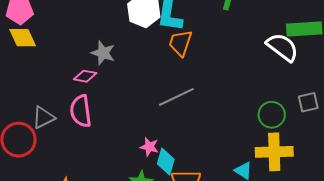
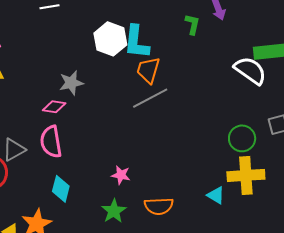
gray star: (103, 53) -> (71, 83), turned -30
gray line: (176, 97) -> (150, 98), moved
cyan diamond: (166, 162) -> (61, 189), moved

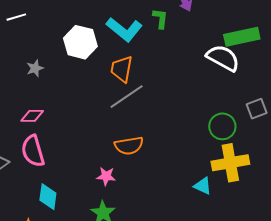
cyan L-shape: (136, 42) -> (124, 29), moved, turned -51
gray star: (71, 83) -> (35, 68), moved, size x0.7
orange semicircle: (159, 206) -> (129, 146), moved

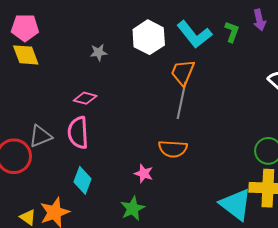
gray line: (127, 97) -> (182, 100), turned -57
cyan triangle: (203, 186) -> (236, 204), size x1.8

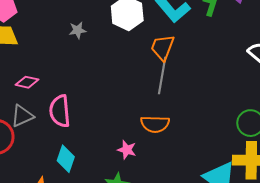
pink diamond: (85, 98) -> (27, 82), moved

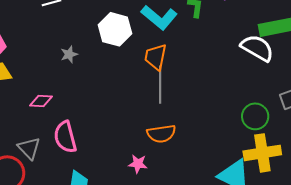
pink diamond: (27, 82) -> (41, 101), moved
gray triangle: (22, 116) -> (29, 148), turned -40

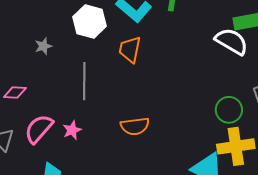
gray line: (160, 85) -> (84, 81), moved
pink semicircle: (65, 137) -> (39, 129), turned 56
pink star: (138, 164) -> (72, 130), moved, turned -30

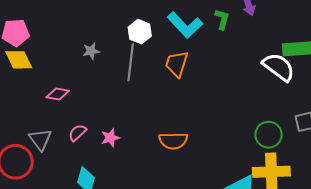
white hexagon: (90, 21) -> (140, 32), size x0.7
gray line: (84, 81) -> (131, 62), moved
pink semicircle: (39, 129) -> (77, 133), size x0.6

